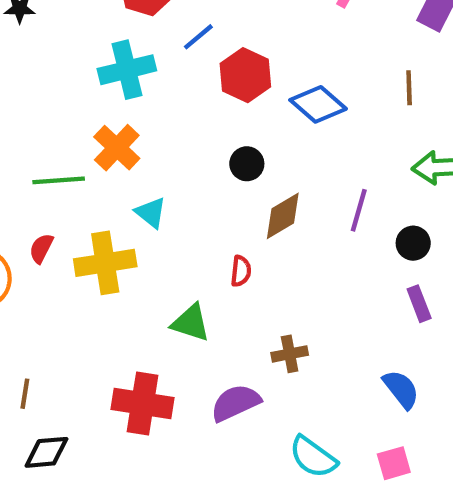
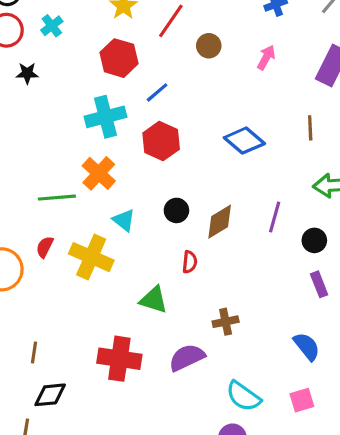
red hexagon: (245, 75) -> (161, 141), moved
black circle: (247, 164) -> (176, 210), moved
yellow cross: (105, 263) -> (91, 257), turned 33

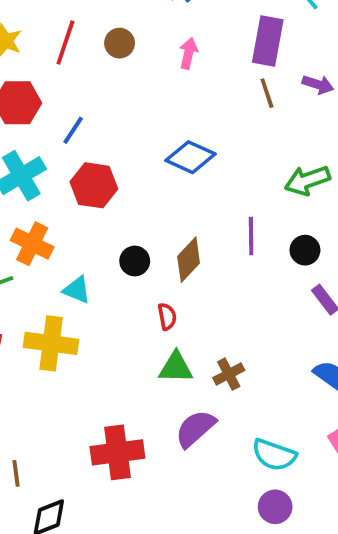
brown circle: (209, 46) -> (120, 43), moved
brown line: (310, 128) -> (267, 93), moved
green triangle: (154, 300) -> (176, 367), moved

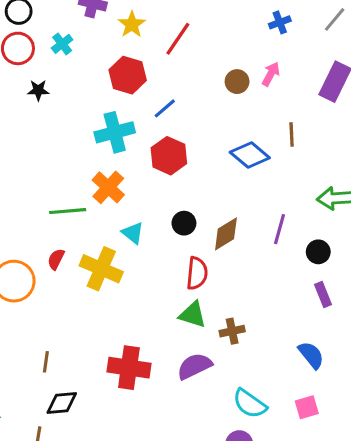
brown circle: (120, 43) -> (237, 82), moved
brown line: (267, 93) -> (292, 134), moved
red semicircle: (167, 317) -> (197, 273), size x1.5

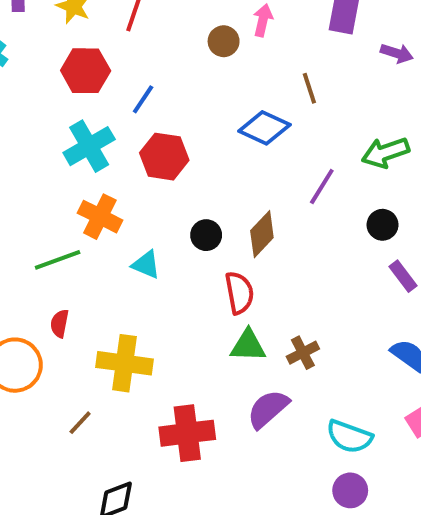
purple line: (280, 229) -> (322, 187), moved, turned 32
yellow cross: (101, 269) -> (124, 363), moved
brown line: (46, 362) -> (80, 423), moved, turned 50

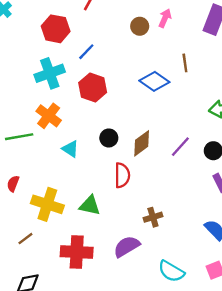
purple line: (322, 187) -> (180, 147), moved
red semicircle: (60, 323) -> (13, 184), moved
green triangle: (248, 346) -> (90, 205), moved
brown line: (80, 423) -> (25, 239), moved

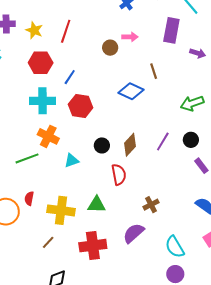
pink arrow: (165, 18) -> (130, 37), turned 77
cyan cross: (50, 73) -> (43, 101), turned 30
cyan triangle: (70, 149) -> (72, 161), turned -42
cyan semicircle: (171, 271) -> (175, 247), turned 40

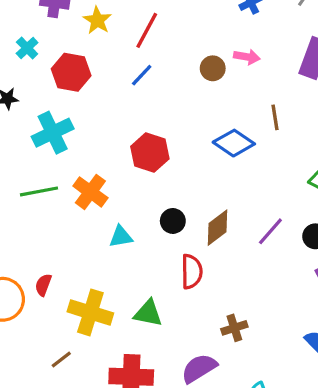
red hexagon: (41, 63) -> (71, 72), moved
blue line: (70, 77) -> (142, 75), moved
cyan cross: (43, 101) -> (53, 133), moved, turned -35
green line: (27, 158) -> (39, 191), moved

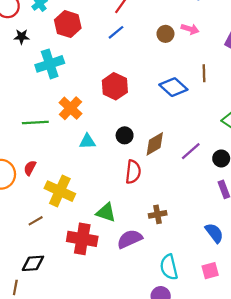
green line: (39, 191) -> (35, 123), moved
green triangle: (148, 313) -> (106, 212), moved

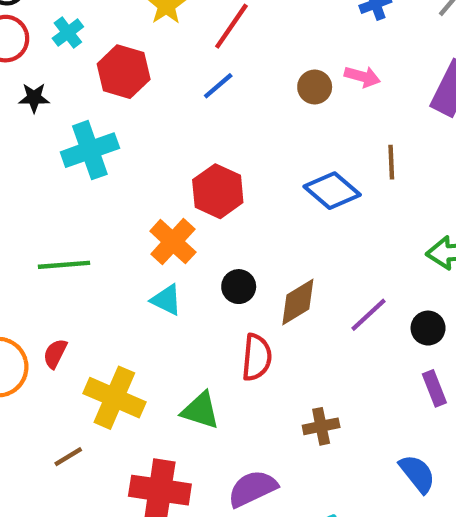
orange cross: (70, 108) -> (173, 242), moved
cyan triangle: (87, 141) -> (166, 300), turned 30
green triangle: (106, 212) -> (200, 410), moved
brown cross: (158, 214) -> (321, 426), moved

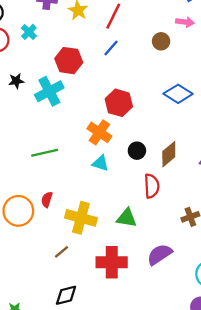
red hexagon: (124, 72) -> (69, 61), moved
pink arrow: (362, 77) -> (185, 22), moved
black star: (34, 98) -> (16, 81), moved

